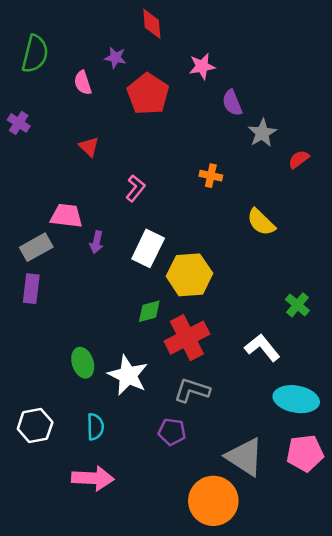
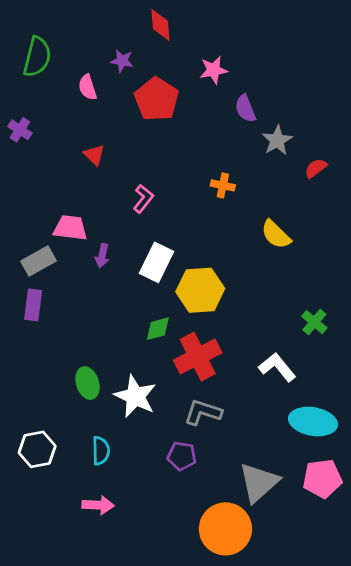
gray triangle: (245, 457) -> (259, 483), turned 45
pink arrow: (93, 478) -> (98, 505), size x0.7

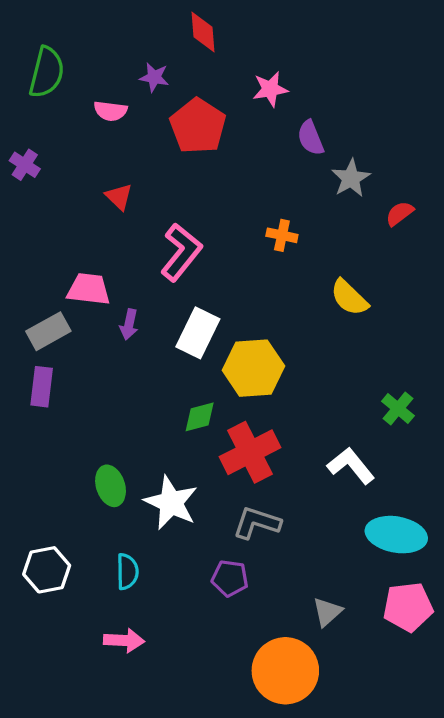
pink semicircle: (88, 87) -> (111, 111), turned -65
pink L-shape: (143, 199) -> (181, 252), size x1.6
gray triangle: (259, 483) -> (327, 612), size x0.6

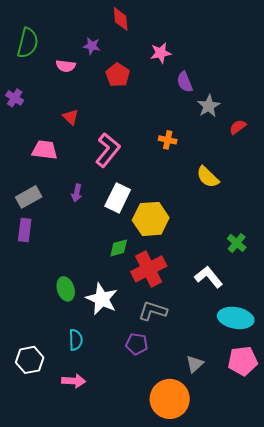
red pentagon: (198, 126) -> (118, 75), size x0.7
pink trapezoid: (89, 289) -> (45, 150), moved
white hexagon: (47, 570) -> (30, 360), moved

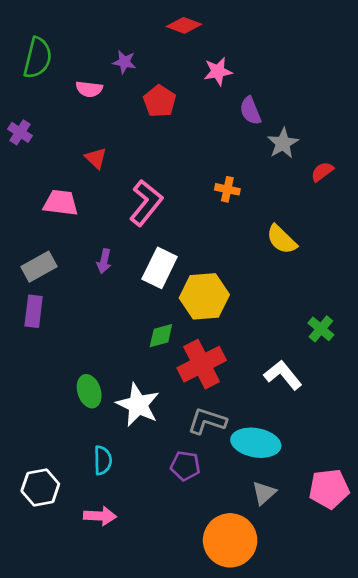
red diamond: (121, 19) -> (184, 25), moved, turned -65
cyan ellipse: (236, 318) -> (256, 443), moved

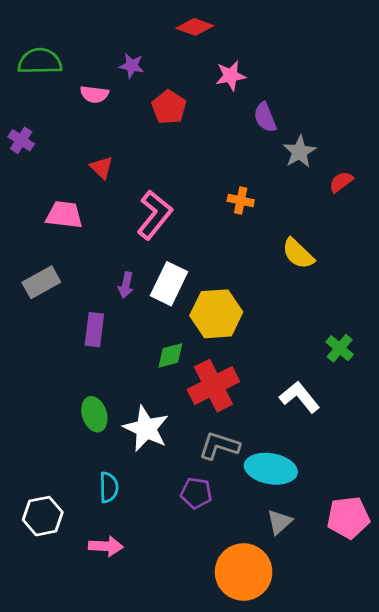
green semicircle: (38, 58) -> (40, 61), turned -105
purple arrow: (104, 261) -> (126, 285), moved
purple rectangle: (34, 311) -> (94, 330), moved

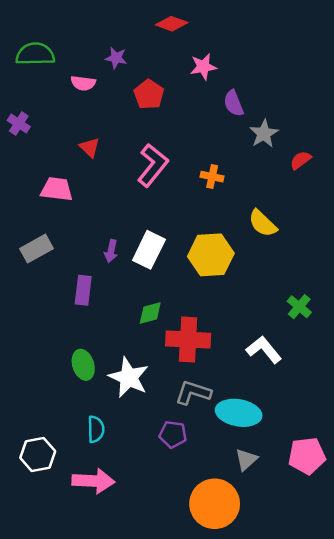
pink L-shape: (155, 215) -> (153, 165), moved
yellow hexagon: (216, 314) -> (211, 255), moved
red cross: (213, 386) -> (188, 340), turned 30
pink arrow: (106, 546) -> (93, 481), size x1.4

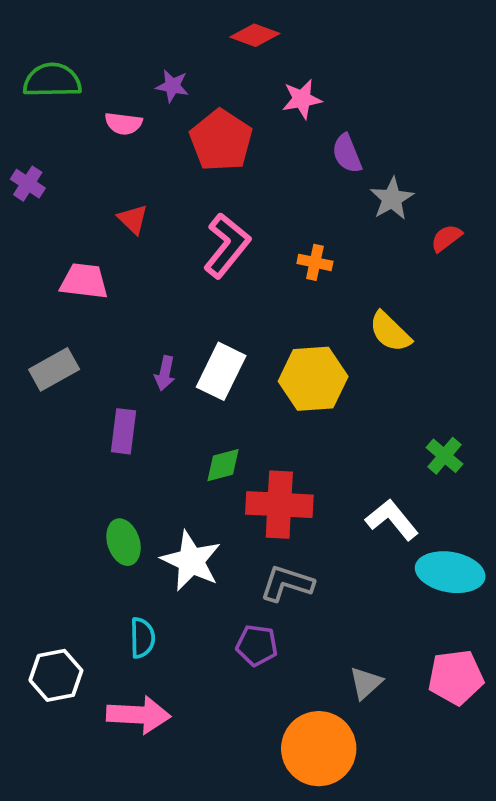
red pentagon: (149, 94) -> (221, 140), size x1.4
cyan ellipse: (239, 413) -> (450, 572), moved

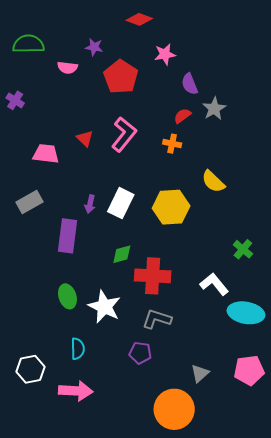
red triangle: (133, 219) -> (85, 138), moved
red semicircle: (446, 238) -> (182, 116), moved
purple rectangle: (124, 431) -> (67, 236), size x1.4

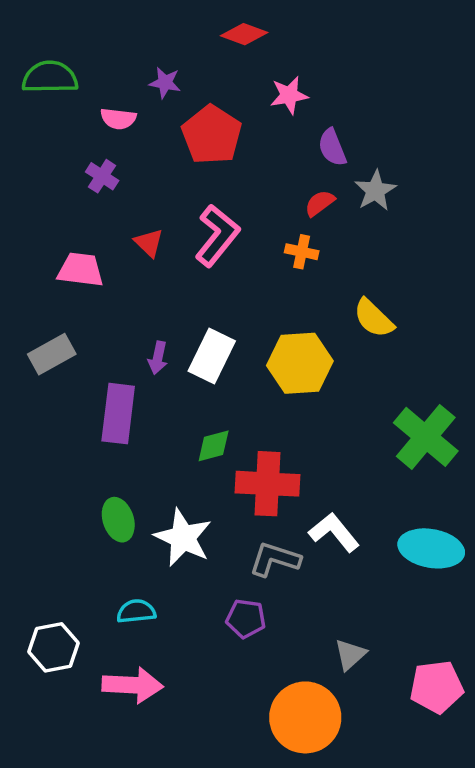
purple cross: (15, 100) -> (102, 176), moved
green cross: (243, 249) -> (426, 437), size x1.8
white L-shape: (214, 284) -> (334, 532), moved
cyan semicircle: (78, 349) -> (136, 611), turned -95
pink pentagon: (249, 370) -> (437, 687), moved

